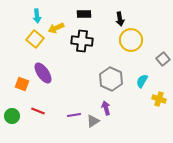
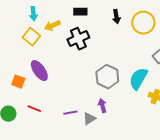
yellow circle: (131, 40) -> (143, 23), moved
black cross: (82, 41) -> (78, 39), turned -30
cyan semicircle: (142, 81) -> (138, 79), size x1.6

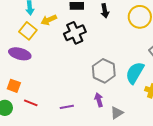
black arrow: (116, 17) -> (105, 11), moved
purple ellipse: (39, 71) -> (20, 54), moved, turned -40
orange square: (18, 82) -> (14, 86), moved
gray triangle: (89, 119) -> (117, 113), moved

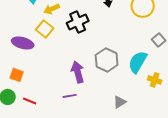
yellow square: (28, 31) -> (45, 29), moved
purple arrow: (99, 100) -> (78, 72), moved, size x1.5
red line: (31, 103) -> (30, 101), moved

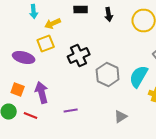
black cross: (78, 22) -> (79, 56), moved
yellow square: (45, 29) -> (46, 44), turned 30
purple arrow: (78, 72) -> (42, 92), moved

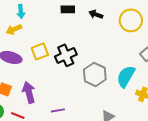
black arrow: (109, 14) -> (96, 14), turned 120
yellow arrow: (53, 24) -> (14, 29), moved
yellow square: (46, 44) -> (40, 51), moved

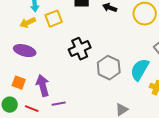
yellow square: (40, 51) -> (54, 19), moved
purple line: (58, 110) -> (59, 104), moved

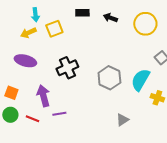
black cross: (80, 49) -> (67, 68), moved
orange square: (19, 83) -> (11, 93), moved

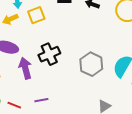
purple arrow: (43, 96) -> (25, 68), moved

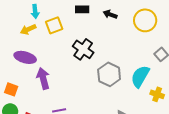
black cross: (49, 54) -> (83, 49), moved, turned -30

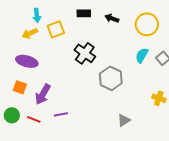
cyan semicircle: (140, 76) -> (142, 55), moved, size x0.7
purple arrow: (43, 78) -> (43, 94), moved, turned -135
orange square: (11, 89) -> (20, 87), moved

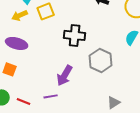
black cross: (85, 53) -> (75, 35), turned -30
purple arrow: (43, 94) -> (65, 75), moved

